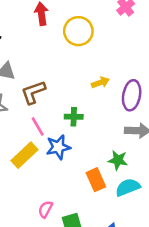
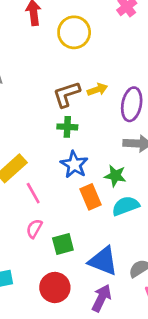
brown L-shape: (33, 92) -> (67, 94), moved
pink line: (38, 126) -> (33, 193), moved
blue star: (58, 147) -> (74, 165), moved, turned -30

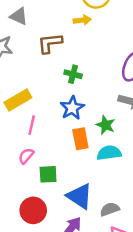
yellow arrow: (97, 90) -> (82, 20), moved
brown L-shape: (67, 94) -> (50, 43), moved
pink line: (33, 193) -> (32, 125), turned 30

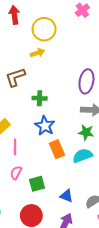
green star: (106, 125) -> (86, 132), moved
blue triangle: (80, 196) -> (66, 196), size x0.6

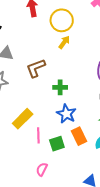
yellow arrow: (37, 53) -> (64, 42), moved, turned -32
pink semicircle: (16, 173) -> (42, 169), moved
green square: (37, 184) -> (57, 144), moved

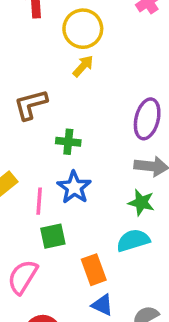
pink line: (38, 135) -> (39, 201), moved
orange rectangle: (79, 136) -> (94, 270), moved
pink semicircle: (42, 169) -> (23, 277), size x1.5

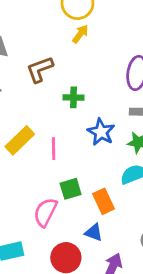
blue star: (74, 187) -> (101, 132), moved
green square: (53, 236) -> (71, 189), moved
blue triangle: (102, 305) -> (94, 232), moved

